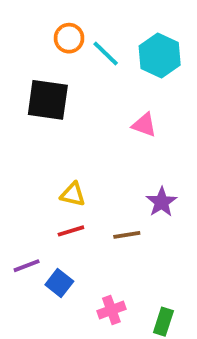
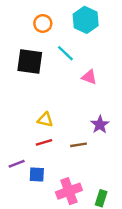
cyan line: (106, 54) -> (65, 53), moved
cyan hexagon: (160, 56) -> (86, 20), moved
blue square: (59, 283) -> (37, 175), turned -35
pink cross: (111, 310) -> (69, 191), size x1.5

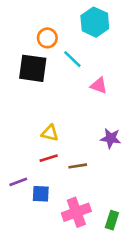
orange circle: (43, 23) -> (47, 38), moved
purple star: (100, 125) -> (111, 138), turned -30
brown line: (78, 145) -> (78, 166), moved

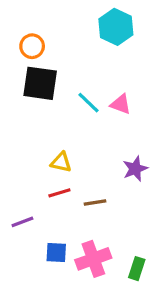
orange circle: (47, 38) -> (32, 46), moved
cyan line: (72, 59) -> (88, 103), moved
purple star: (111, 138) -> (135, 169), turned -30
blue square: (41, 194) -> (56, 252), moved

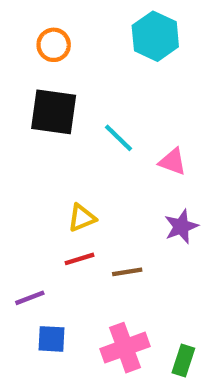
orange circle: (32, 46) -> (54, 45), moved
pink triangle: (121, 104) -> (173, 162), moved
yellow triangle: (61, 162) -> (82, 218), turned -35
blue square: (56, 252) -> (51, 339), moved

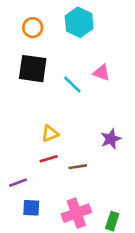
cyan hexagon: (155, 36) -> (79, 22), moved
pink triangle: (173, 162) -> (102, 73), moved

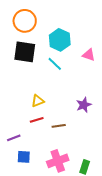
cyan hexagon: (79, 22) -> (60, 40), moved
orange circle: (33, 28) -> (25, 21), size x1.5
pink triangle: (102, 73) -> (89, 55), moved

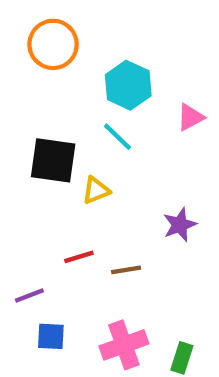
black square: (25, 52) -> (53, 160), moved
pink triangle: (89, 55) -> (190, 117), turned -48
yellow triangle: (38, 101) -> (96, 190), moved

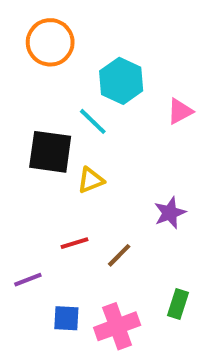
cyan line: (117, 137) -> (93, 121), moved
brown line: (126, 270) -> (119, 255), turned -36
blue square: (51, 336) -> (66, 318), moved
green rectangle: (182, 358) -> (178, 304), moved

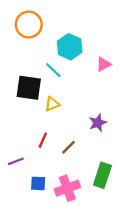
red line: (74, 243) -> (43, 140), turned -49
green rectangle: (178, 304) -> (102, 175), size x1.5

